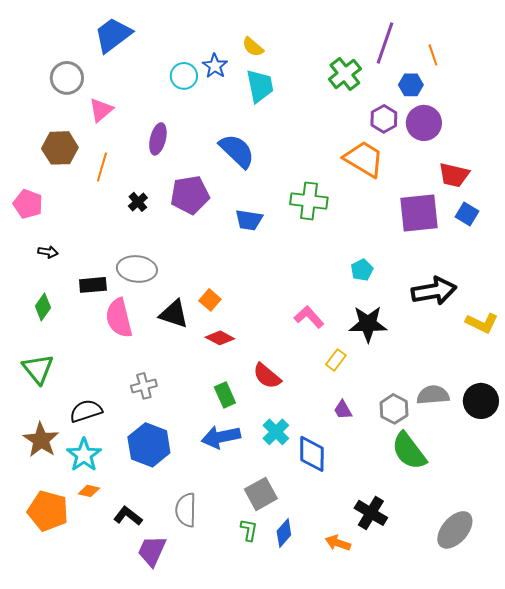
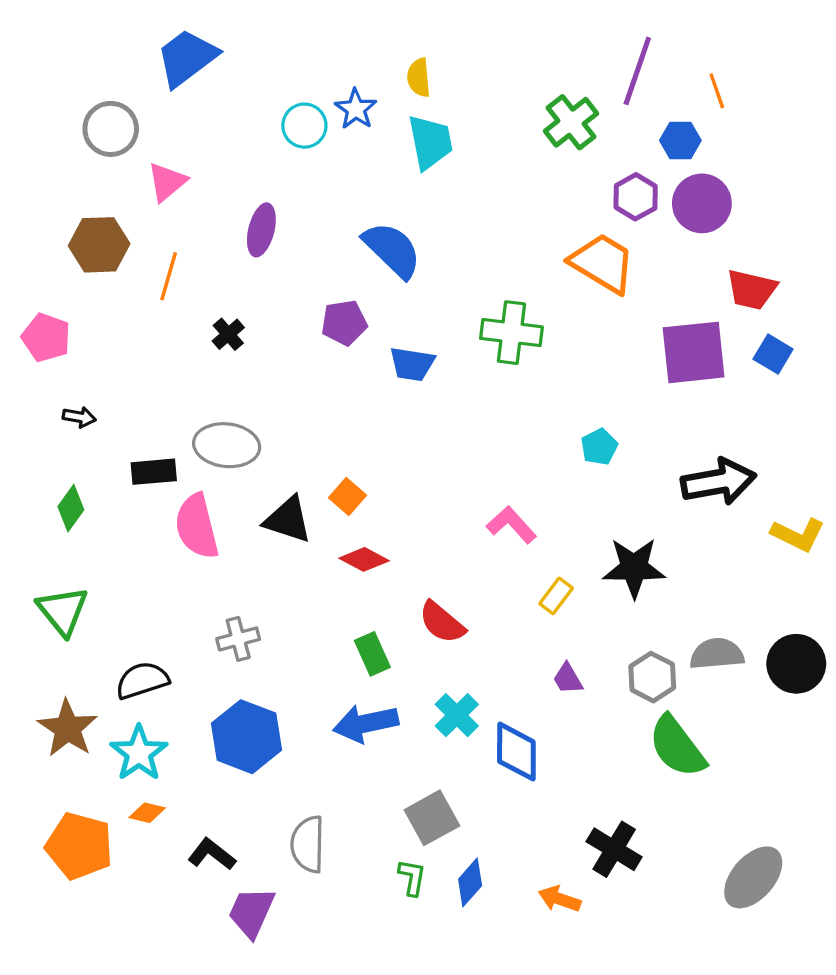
yellow semicircle: (253, 47) -> (419, 78), turned 45
purple pentagon: (190, 195) -> (344, 323), moved, size x0.7
black star: (368, 324) -> (634, 568), moved

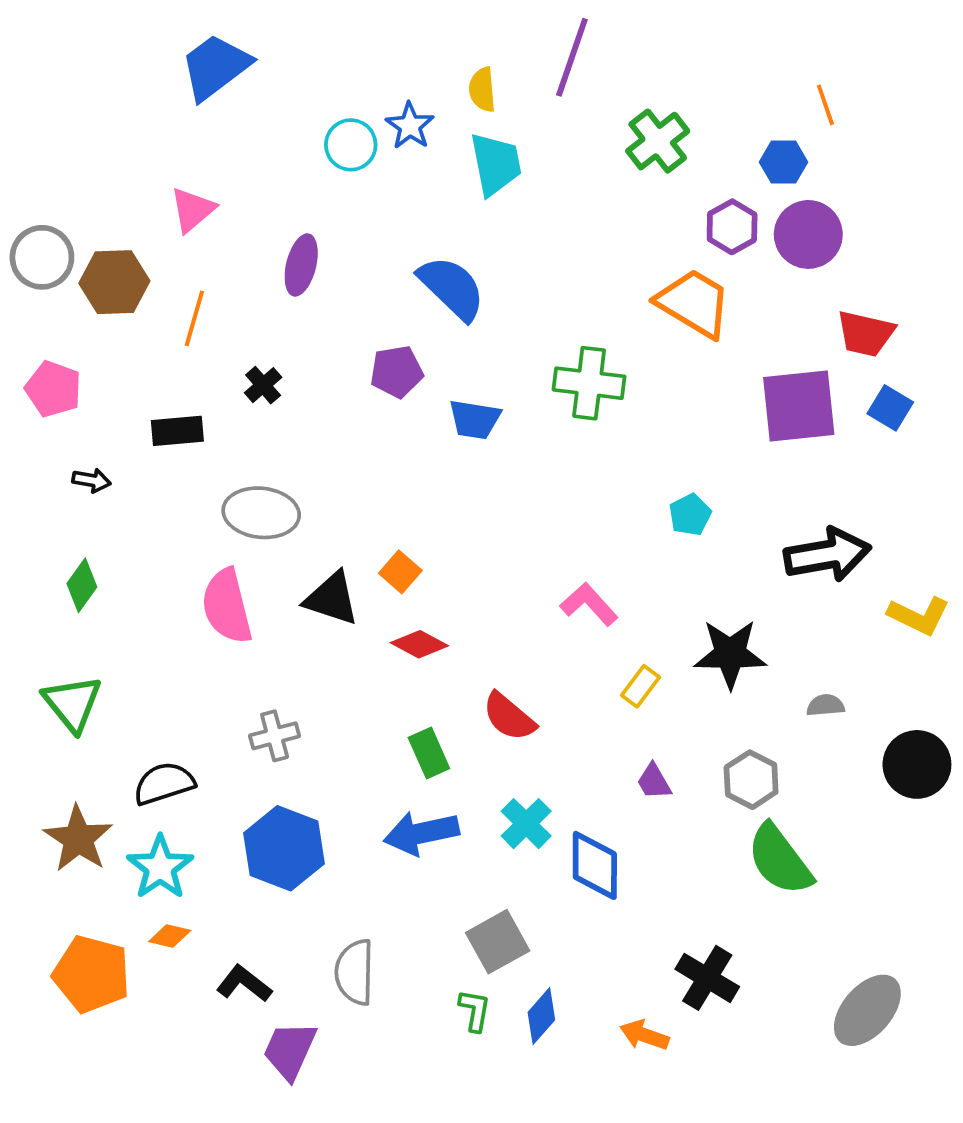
purple line: (637, 71) -> (572, 57), moved
gray circle: (111, 129) -> (42, 257), moved
black rectangle: (154, 472) -> (177, 431), moved
gray semicircle: (717, 654) -> (825, 705), moved, size x0.6

